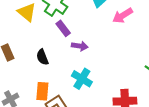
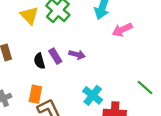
purple rectangle: (63, 28) -> (55, 56), moved
cyan cross: (82, 79) -> (93, 95), moved

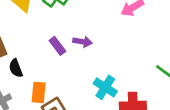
black semicircle: (39, 61) -> (16, 68), moved

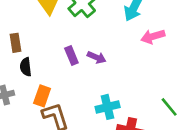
cyan cross: (105, 87) -> (108, 107), turned 30

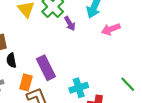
purple rectangle: (71, 55) -> (46, 68), moved, size x1.6
purple arrow: (97, 57) -> (70, 24), moved, turned 40

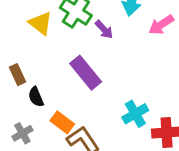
purple rectangle: (46, 68) -> (86, 73), moved
orange rectangle: (26, 82) -> (62, 122), turned -56

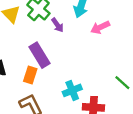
orange rectangle: (62, 122) -> (30, 75), moved, turned 63

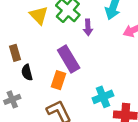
purple arrow: (57, 25) -> (88, 27), turned 32

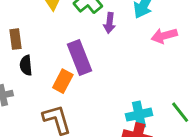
cyan cross: (103, 97) -> (139, 115), moved

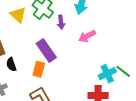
pink arrow: (164, 36) -> (87, 36), moved
cyan cross: (139, 115) -> (107, 74), moved

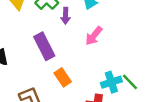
pink arrow: (87, 36) -> (94, 36), turned -30
orange rectangle: (39, 69) -> (63, 77), moved, turned -56

